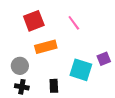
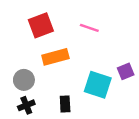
pink line: (74, 23) -> (89, 28), turned -35
black cross: (22, 87) -> (26, 105), turned -32

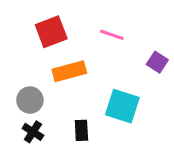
purple square: (126, 71) -> (157, 62), moved, turned -35
black cross: (26, 105) -> (33, 132), turned -35

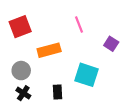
red square: (51, 32) -> (20, 27), moved
pink line: (112, 35) -> (79, 24), turned 49

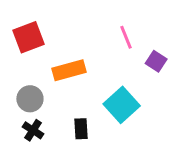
pink line: (79, 24) -> (126, 37), moved
cyan square: (87, 75) -> (122, 105), turned 30

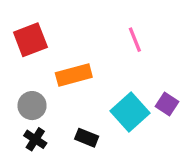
purple square: (156, 61) -> (167, 104), moved
black rectangle: (81, 129) -> (87, 138), turned -65

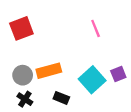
orange rectangle: (74, 75) -> (49, 71), moved
purple square: (167, 104) -> (118, 74), turned 35

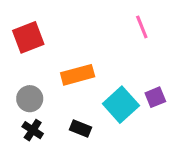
pink line: (96, 28) -> (142, 27), moved
orange rectangle: (49, 71) -> (78, 75), moved

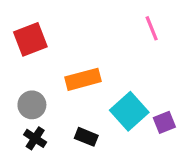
purple square: (155, 97) -> (164, 122), moved

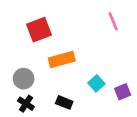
red square: (30, 39) -> (39, 30), moved
cyan square: (129, 111) -> (96, 83), size x0.6

